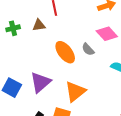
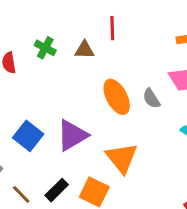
green cross: (13, 28) -> (45, 48), turned 32
orange triangle: (75, 91) -> (122, 158), turned -40

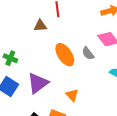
green cross: (45, 48) -> (10, 58), moved
orange triangle: (122, 158) -> (72, 95), size x0.6

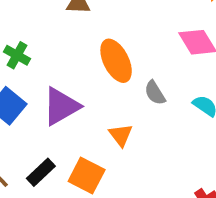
gray semicircle: (88, 53) -> (155, 93), moved

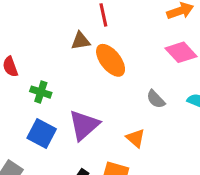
orange ellipse: (116, 61) -> (111, 60), moved

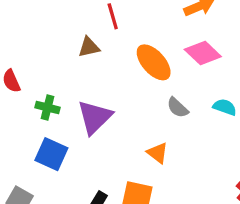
orange ellipse: (111, 60) -> (154, 62), moved
purple triangle: (84, 125) -> (95, 117), moved

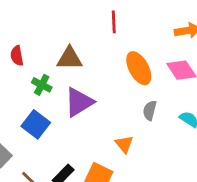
brown triangle: (89, 47) -> (70, 58), moved, size x1.4
gray semicircle: (178, 108) -> (150, 110), turned 48

